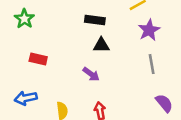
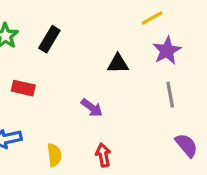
black rectangle: (95, 20) -> (49, 39), moved, turned -66
black triangle: (101, 45) -> (118, 64), moved

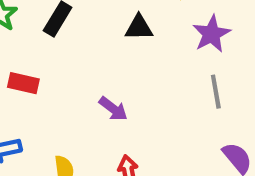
black triangle: (118, 64) -> (139, 27), moved

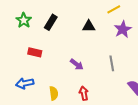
gray line: (216, 92) -> (112, 63), moved

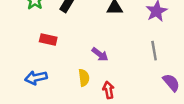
gray line: (112, 63) -> (154, 51), moved
yellow semicircle: (54, 93) -> (84, 78), moved

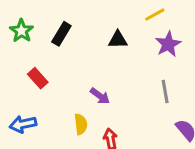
red rectangle: (48, 40) -> (38, 78), turned 35

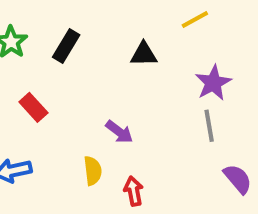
purple star: (168, 44) -> (213, 83), moved

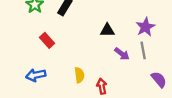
black triangle: (144, 54) -> (107, 30), moved
purple arrow: (119, 132) -> (122, 54), moved

